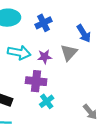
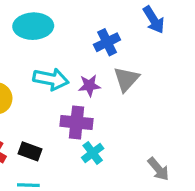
blue cross: (43, 23) -> (107, 42), moved
blue arrow: (84, 33) -> (154, 20), moved

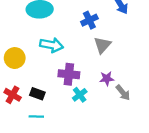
purple star: (89, 86) -> (107, 79), moved
gray arrow: (158, 169) -> (123, 93), moved

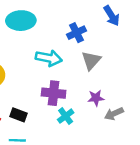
cyan arrow: (52, 45) -> (49, 58), moved
gray arrow: (123, 93) -> (114, 114), turned 105

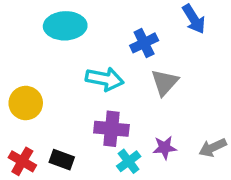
purple star: (96, 98) -> (165, 148), moved
gray arrow: (114, 114) -> (213, 148), moved

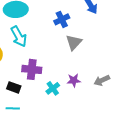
cyan arrow: (105, 79) -> (19, 36), moved, turned 50
purple cross: (111, 129) -> (32, 69), moved

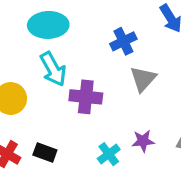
purple cross: (32, 69) -> (86, 97), moved

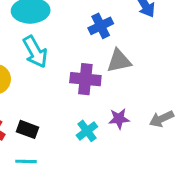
gray triangle: (143, 79) -> (119, 61), turned 36
purple cross: (86, 97) -> (85, 79), moved

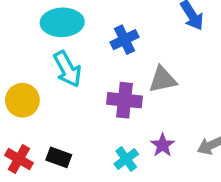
blue cross: (101, 26) -> (124, 40), moved
purple star: (119, 119) -> (163, 145), turned -30

